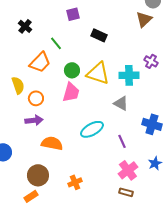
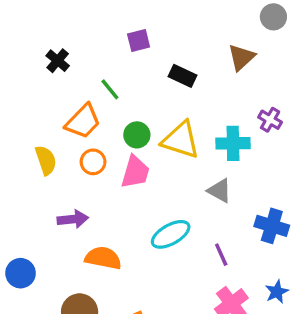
brown triangle: (144, 19) -> (241, 57), moved
orange circle: (36, 98) -> (93, 162), moved

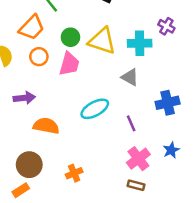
blue cross: (272, 226) -> (168, 103), turned -30

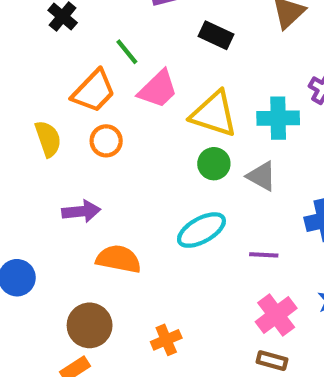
green circle: (70, 37) -> (214, 164), moved
pink trapezoid: (69, 64) -> (158, 89), moved, turned 30
purple line: (131, 123) -> (264, 255), turned -63

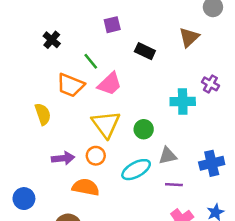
orange trapezoid: (94, 91) -> (71, 85), turned 68
yellow triangle: (214, 114) -> (106, 124), moved, turned 36
orange circle: (106, 141) -> (96, 156), moved
gray triangle: (262, 176) -> (168, 156), moved, turned -42

